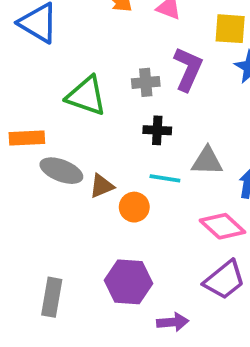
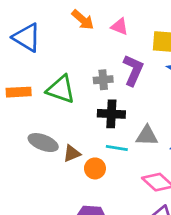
black cross: (157, 130) -> (111, 114), size x1.4
orange rectangle: (27, 138) -> (19, 92), moved

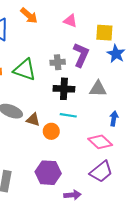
orange arrow: (83, 20) -> (29, 16), moved
gray triangle: (147, 136) -> (98, 89), moved
brown triangle: (72, 153) -> (33, 120), turned 40

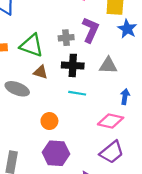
brown triangle: (33, 120) -> (41, 72), moved
orange circle: (51, 131) -> (49, 121), moved
pink diamond: (100, 142) -> (111, 121), turned -30

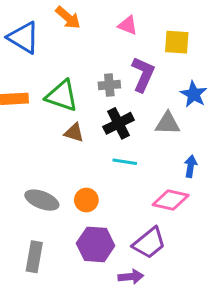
blue star: (127, 29) -> (194, 94), moved
black cross: (73, 65) -> (119, 123), turned -30
gray ellipse: (17, 89) -> (42, 200), moved
purple trapezoid: (112, 152) -> (149, 243), moved

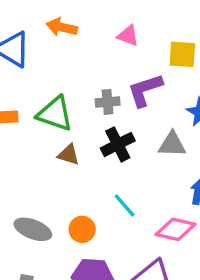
orange arrow: (68, 18) -> (62, 27), turned 152
purple L-shape: (143, 74) -> (145, 90), turned -132
cyan line: (125, 162) -> (125, 206), moved, turned 40

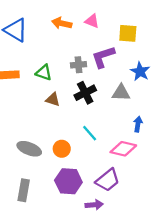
orange arrow: (62, 27) -> (62, 23), moved
green triangle: (55, 114) -> (44, 73), size x0.7

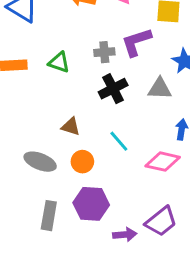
brown triangle: (53, 99) -> (71, 127), moved
purple trapezoid: (108, 180) -> (161, 221), moved
gray rectangle: (24, 190) -> (49, 216), moved

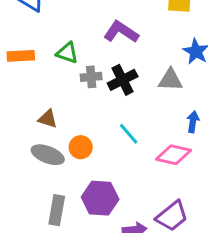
purple L-shape: (136, 42) -> (121, 32), moved, turned 52
gray cross: (104, 52) -> (91, 77), moved
brown triangle: (71, 127) -> (48, 119), moved
orange circle: (82, 162) -> (81, 147), moved

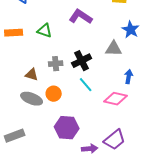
gray cross: (91, 77) -> (56, 64), moved
black cross: (123, 80) -> (82, 61), moved
gray rectangle: (57, 210) -> (15, 136), moved, turned 60

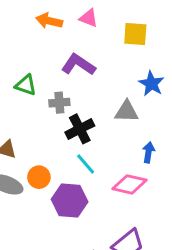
gray cross: (56, 64) -> (59, 103), moved
purple hexagon: (67, 128) -> (70, 200), moved

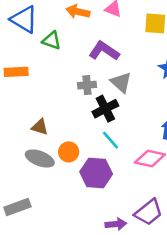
green triangle: (26, 85) -> (52, 40), moved
gray triangle: (127, 111) -> (121, 82), moved, turned 40

